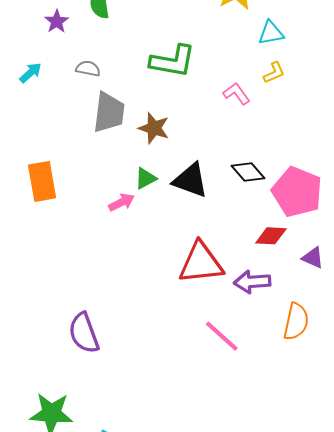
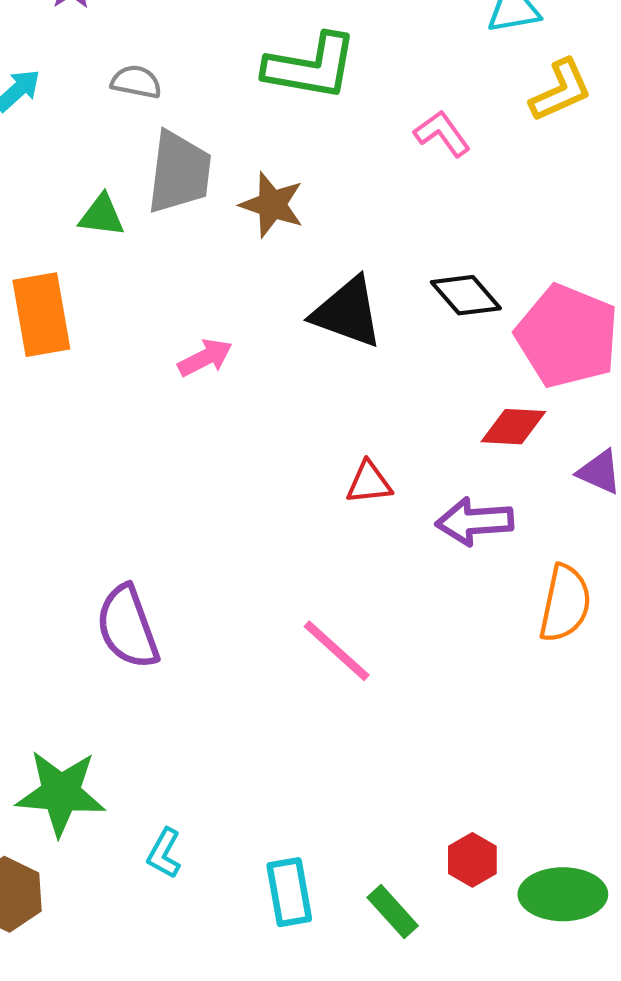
yellow L-shape: (274, 73) -> (561, 90), moved, size x1.4
green triangle: (146, 178) -> (102, 215), moved, turned 35
red triangle: (201, 263) -> (369, 483), size x0.5
pink line: (222, 336) -> (337, 651), moved

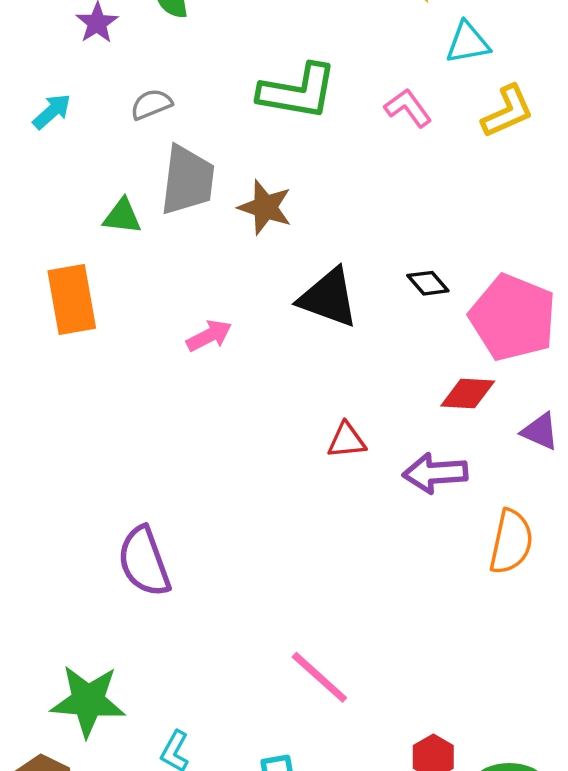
gray semicircle: (136, 82) -> (151, 104), turned -33
pink L-shape: (442, 134) -> (408, 108), moved
black diamond: (466, 295) -> (428, 283), size x0.7
pink line: (337, 651) -> (319, 677), moved

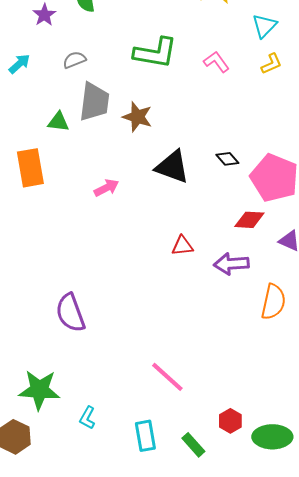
cyan triangle: (468, 43) -> (264, 26), moved, turned -36
yellow L-shape: (507, 111) -> (271, 64), size x0.7

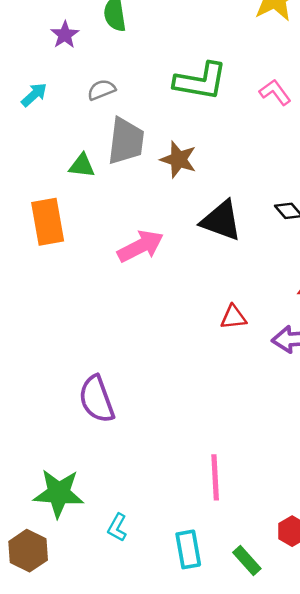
pink arrow: (106, 188) -> (141, 246), size x1.5
pink line: (167, 377) -> (215, 477), turned 45

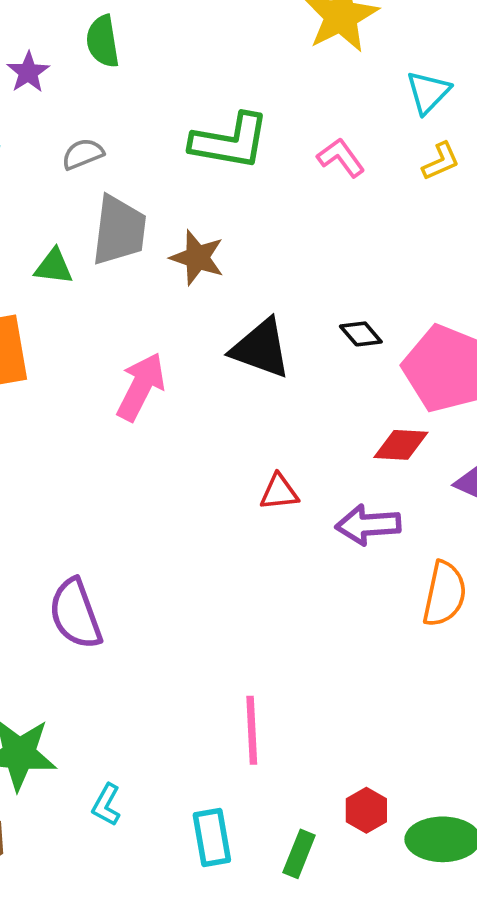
pink arrow: (141, 246) -> (141, 387), turned -36
green rectangle: (247, 560) -> (299, 854), turned 64

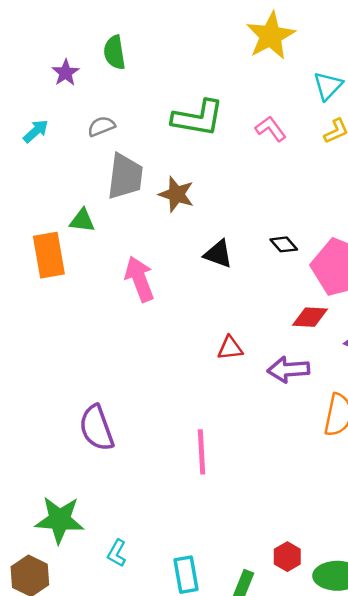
green triangle: (54, 267) -> (82, 221), moved
black triangle: (261, 348) -> (218, 254), size x0.7
pink arrow: (141, 387) -> (139, 279), turned -48
pink line: (252, 730) -> (201, 452), moved

